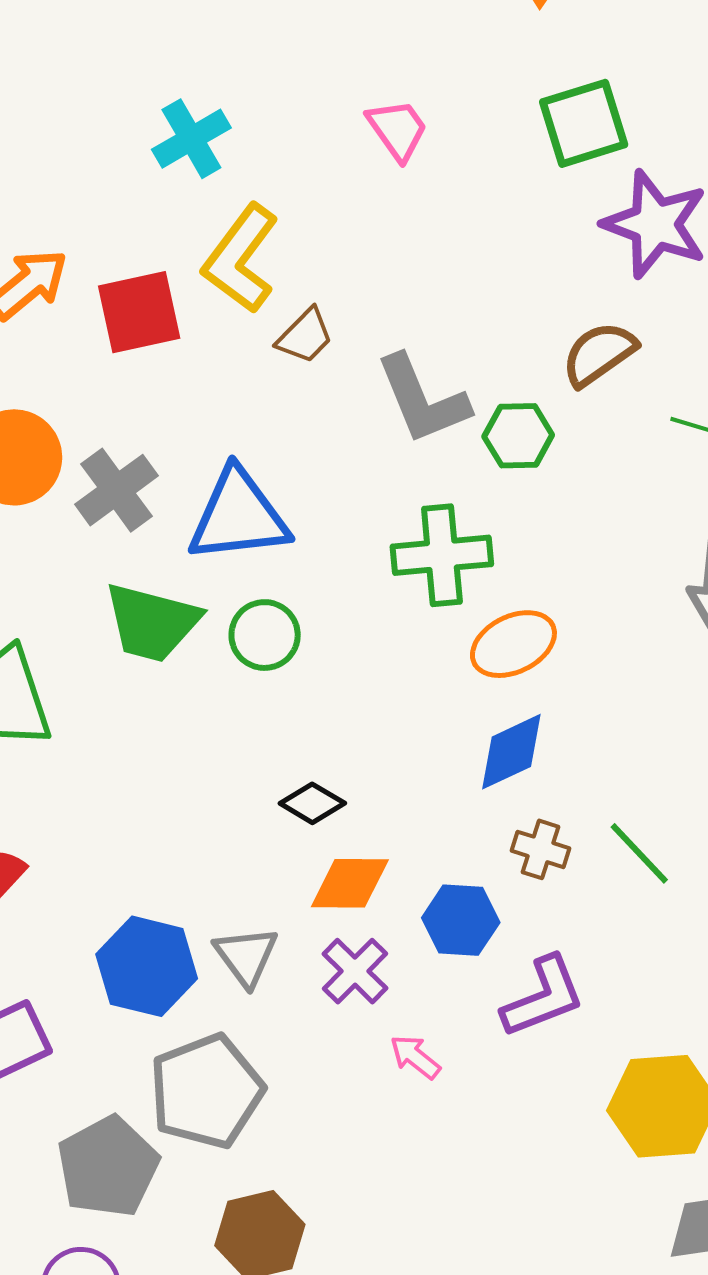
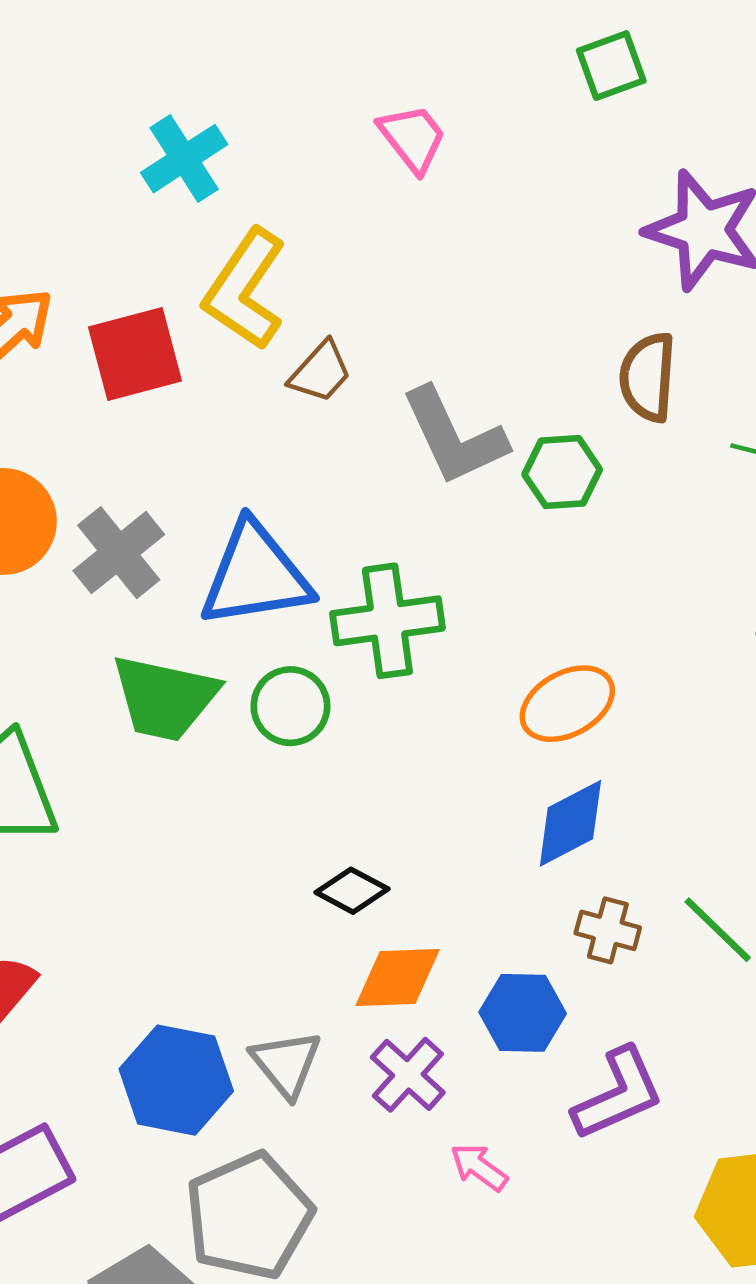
green square: (584, 123) -> (611, 66), moved, size x0.7
brown semicircle: (599, 354) -> (648, 377), turned -48
green cross: (442, 555) -> (387, 621), moved

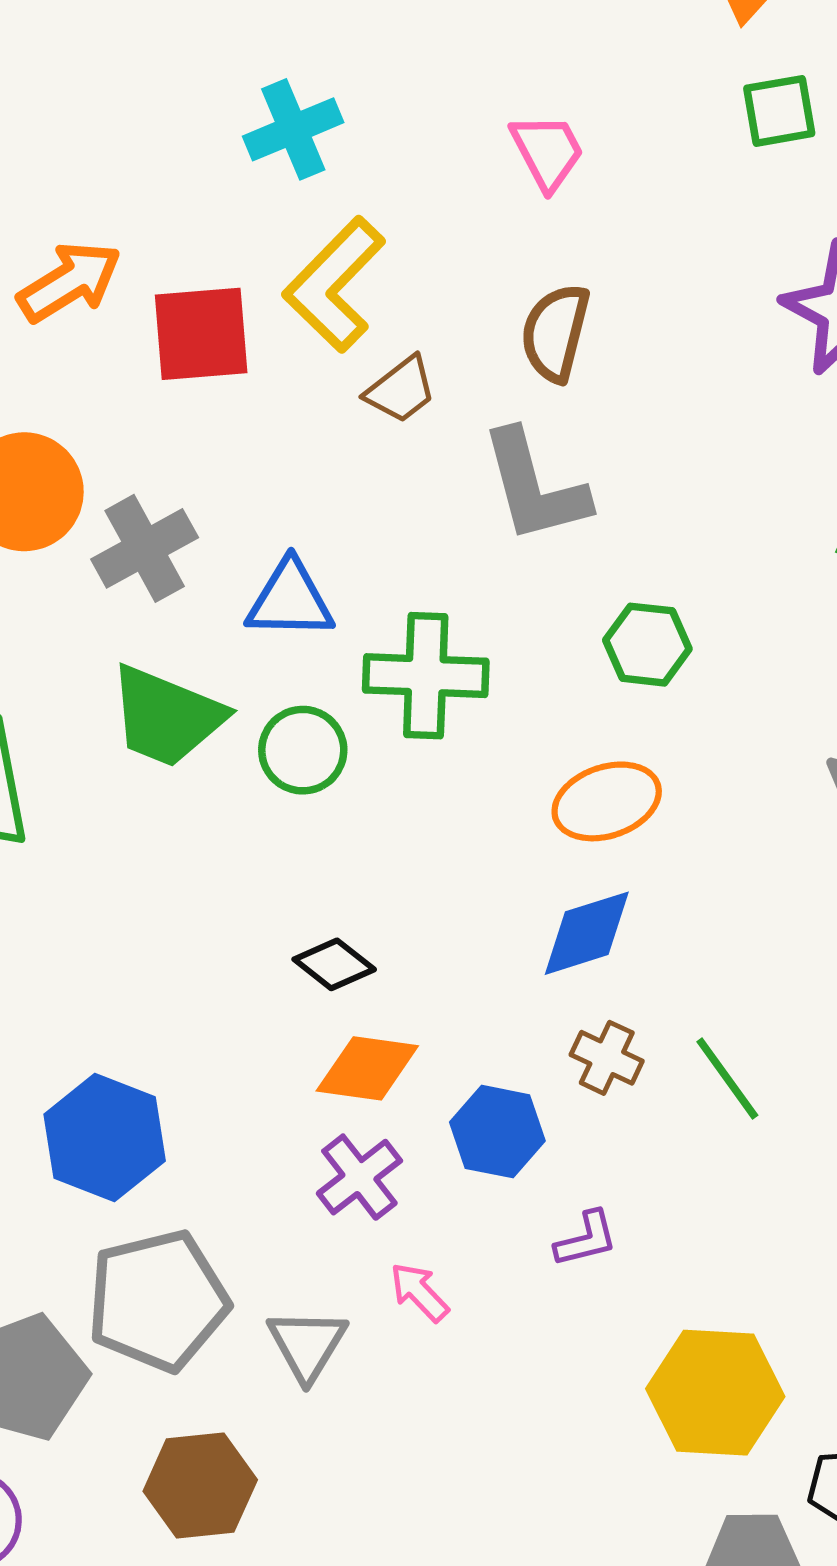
brown semicircle: (648, 377) -> (555, 333), moved
green hexagon: (562, 472) -> (647, 645), moved
blue triangle: (255, 575) -> (290, 600), size x0.7
gray triangle: (286, 1064) -> (307, 1345), moved
purple L-shape: (618, 1094) -> (586, 1239), size x0.6

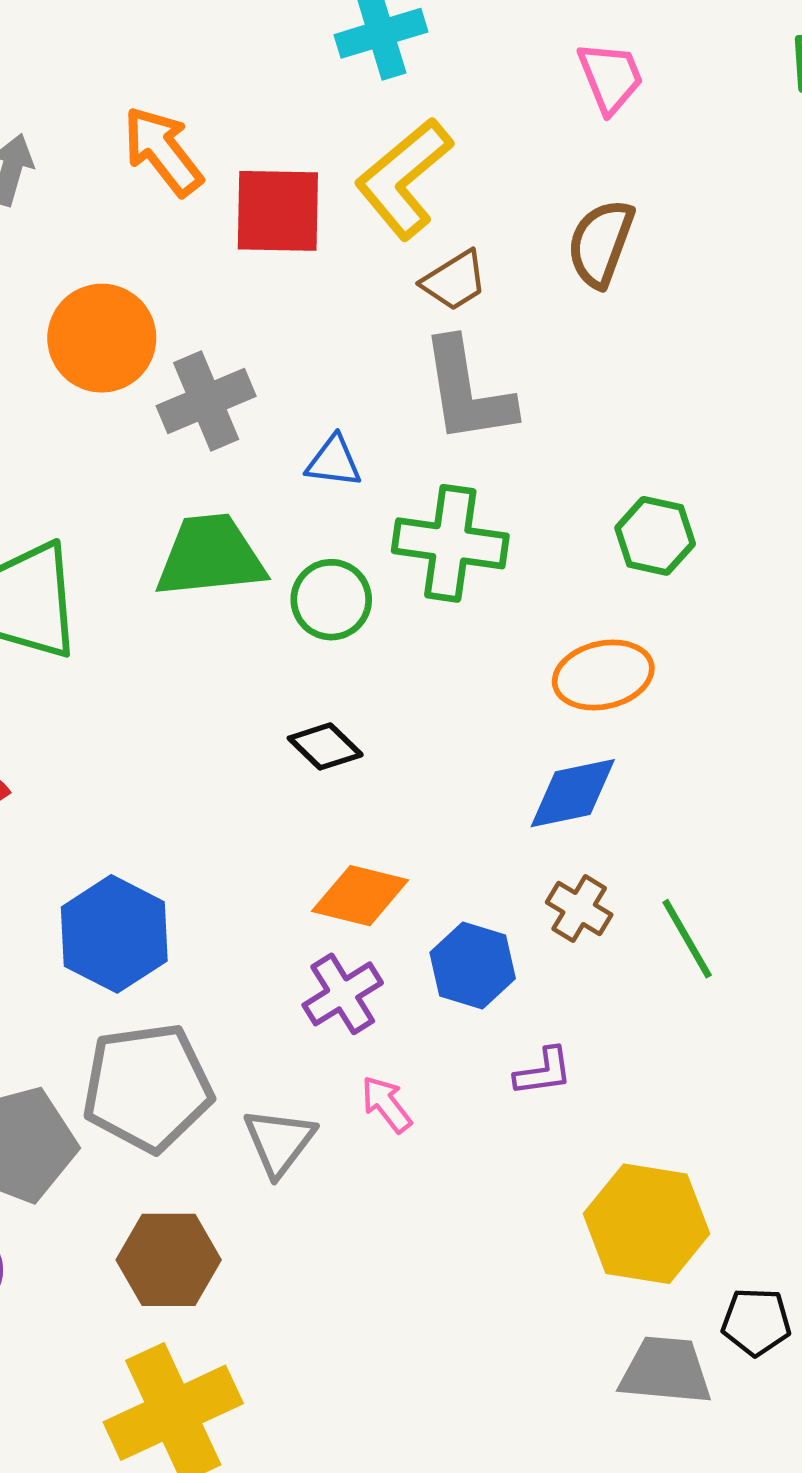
orange arrow: (69, 282) -> (163, 151), turned -102
gray L-shape: (535, 487) -> (467, 391), moved
blue triangle: (290, 600) -> (334, 462), size x0.7
green trapezoid: (167, 716) -> (210, 556), turned 146
black diamond: (334, 964) -> (325, 746), moved

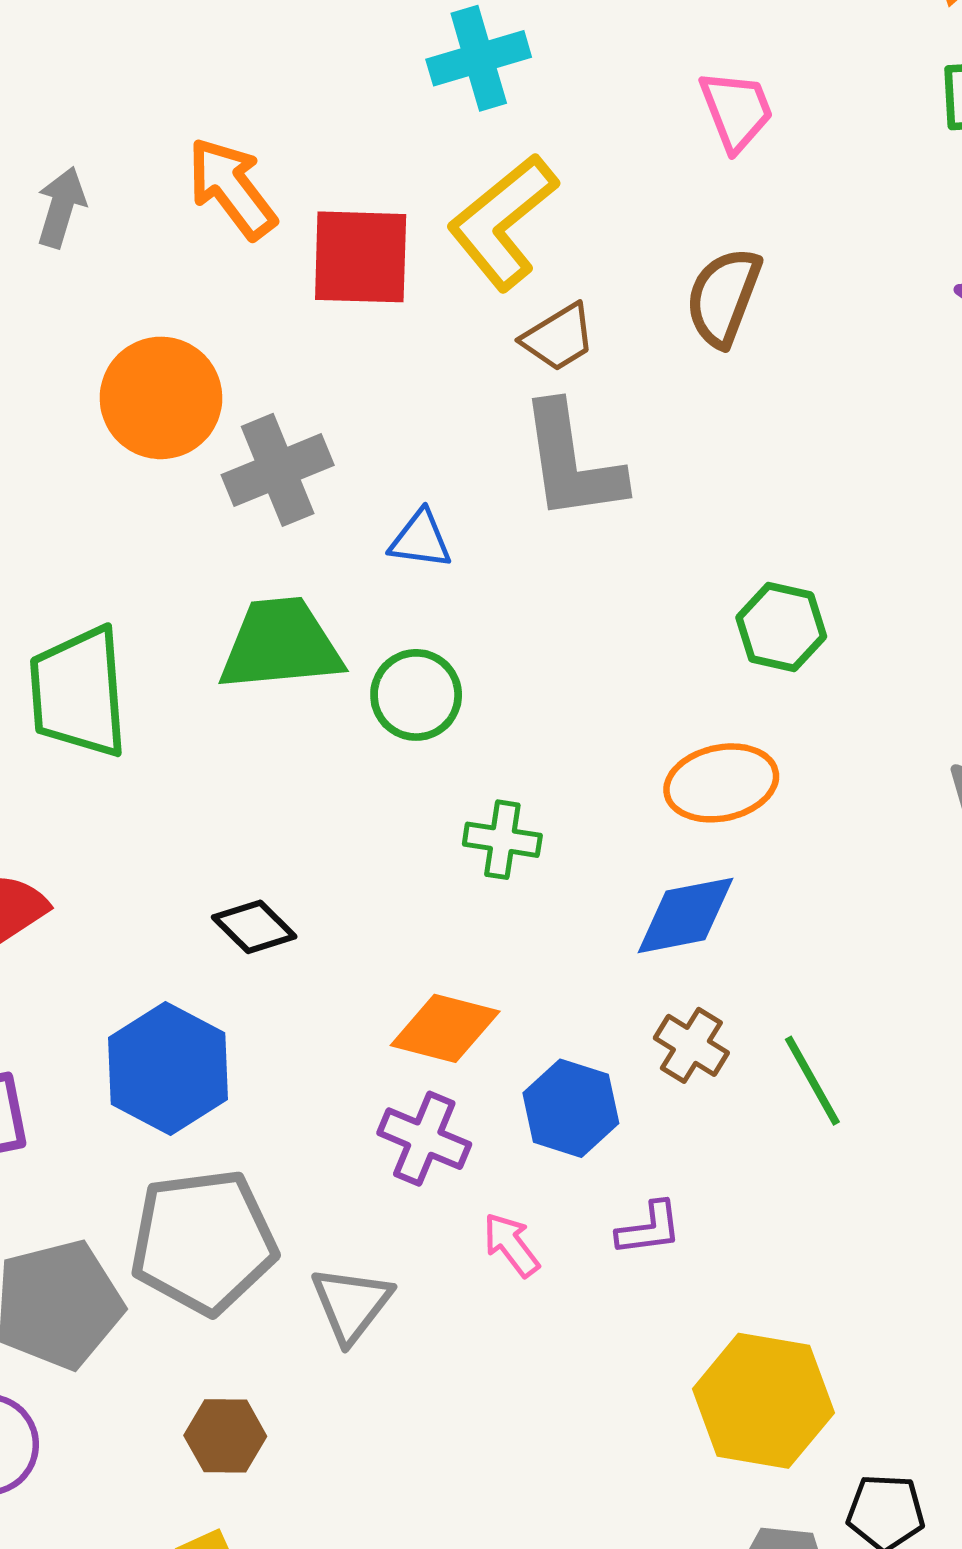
green cross: (450, 543) -> (502, 840), moved, size x0.6
black diamond: (325, 746) -> (254, 927), moved
purple cross: (343, 994) -> (424, 1139), turned -36
pink arrow: (386, 1104) -> (511, 1245), moved
brown hexagon: (169, 1260) -> (225, 1436), size x0.7

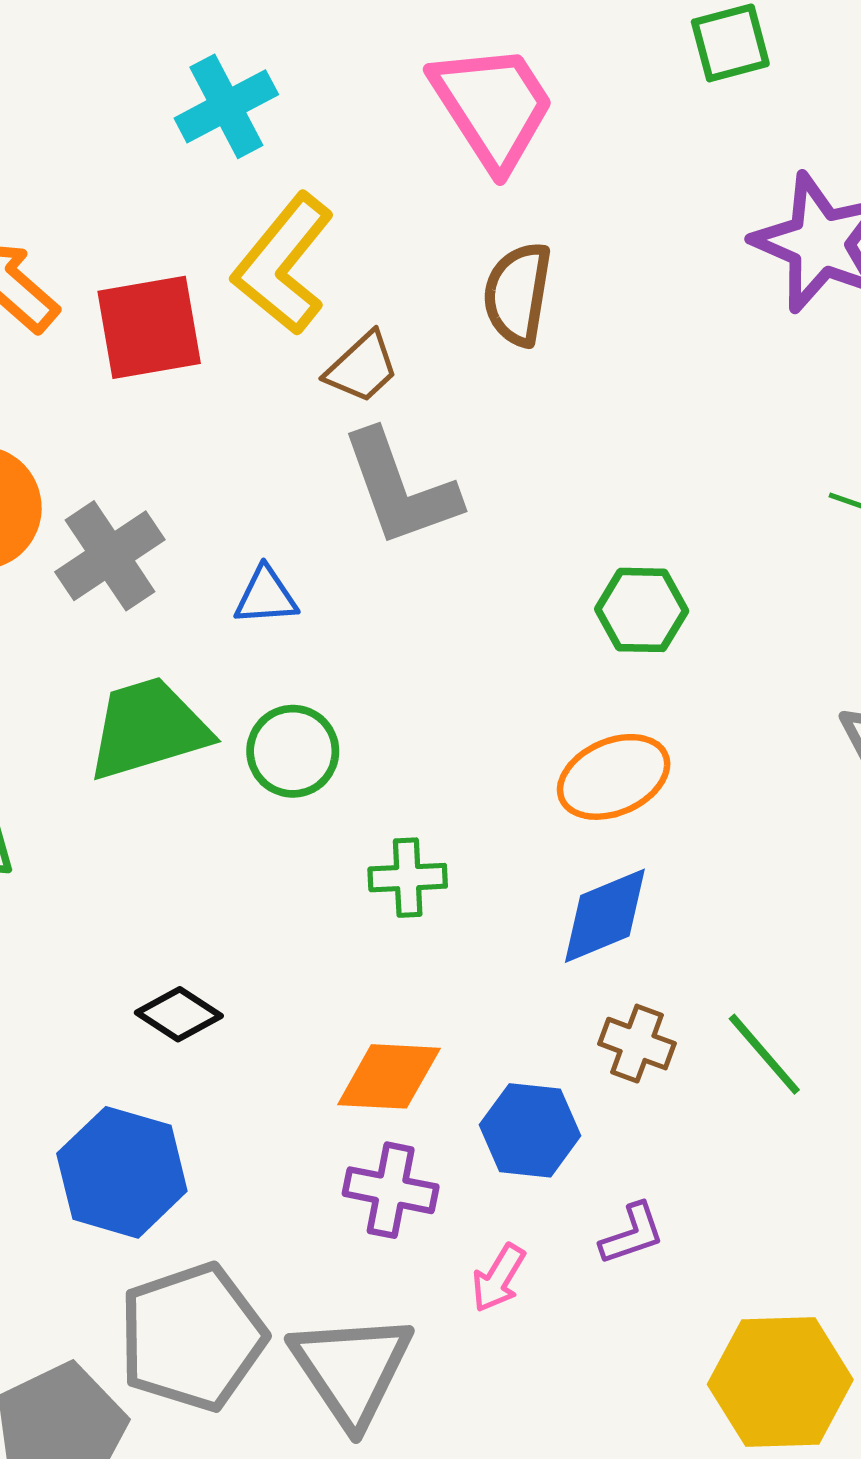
pink trapezoid: (736, 111) -> (493, 106), size x1.6
pink arrow: (511, 1245) -> (498, 1278), turned -100
gray triangle: (351, 1304) -> (352, 1369), size x1.5

